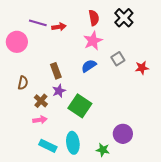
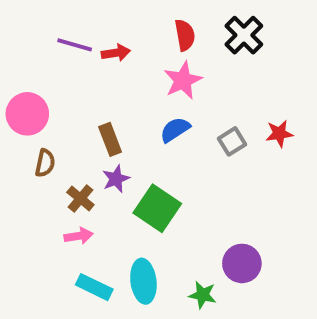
pink circle: (17, 42) -> (27, 114), moved
gray square: (118, 59) -> (232, 141), moved

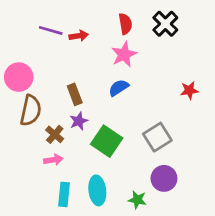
gray square: (232, 141) -> (157, 137), moved, size x1.5
brown semicircle: (45, 163) -> (31, 110), size x1.6
cyan rectangle: (94, 287) -> (64, 194), turned 70

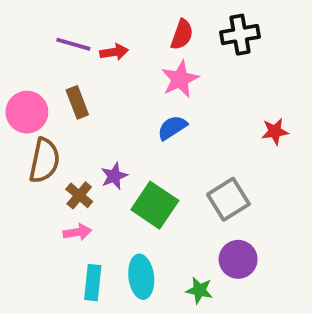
red semicircle: (125, 24) -> (182, 35), turned 30
black cross: (165, 24) -> (240, 35), turned 35
brown rectangle: (75, 94) -> (77, 102), moved

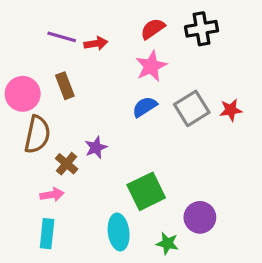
red semicircle: (182, 35) -> (153, 29), turned -145
gray square: (228, 199) -> (192, 108), moved
green square: (155, 205) -> (146, 191), moved, turned 30
pink arrow: (77, 232) -> (52, 195), moved
cyan rectangle: (93, 283) -> (47, 234), moved

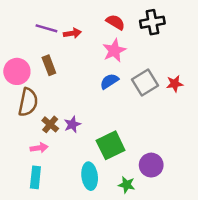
red semicircle: (153, 29) -> (115, 22), turned 66
purple star: (96, 147) -> (72, 124), moved

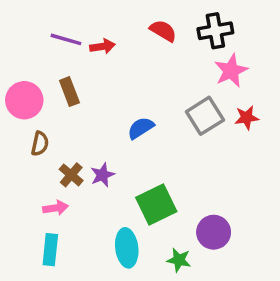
pink star: (114, 50) -> (231, 71), moved
blue semicircle: (109, 81) -> (141, 128), moved
brown semicircle: (28, 102) -> (40, 144), size x0.6

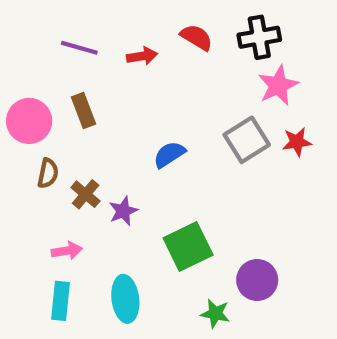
red arrow: (102, 46) -> (142, 56), moved
brown cross: (71, 175) -> (86, 194), moved
cyan ellipse: (127, 248) -> (125, 299), moved

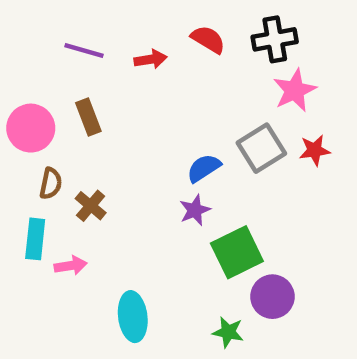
blue semicircle: (169, 154) -> (204, 168), moved
purple star: (123, 211) -> (195, 210), moved
green square: (188, 247) -> (237, 252), moved
cyan rectangle: (60, 301) -> (35, 239), moved

